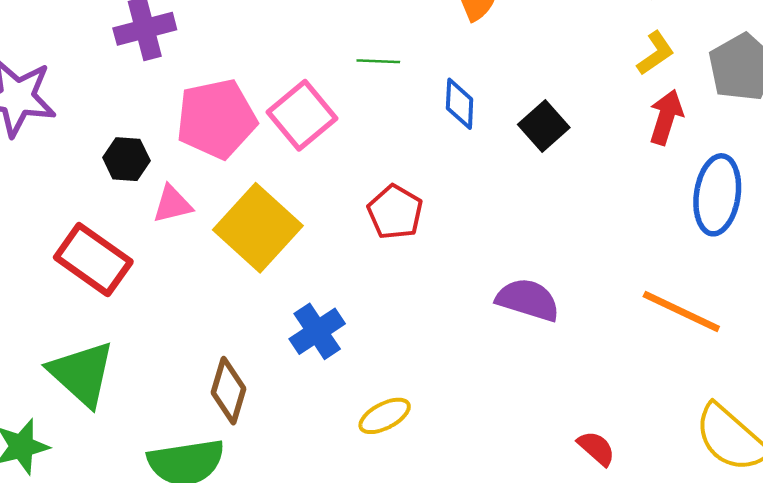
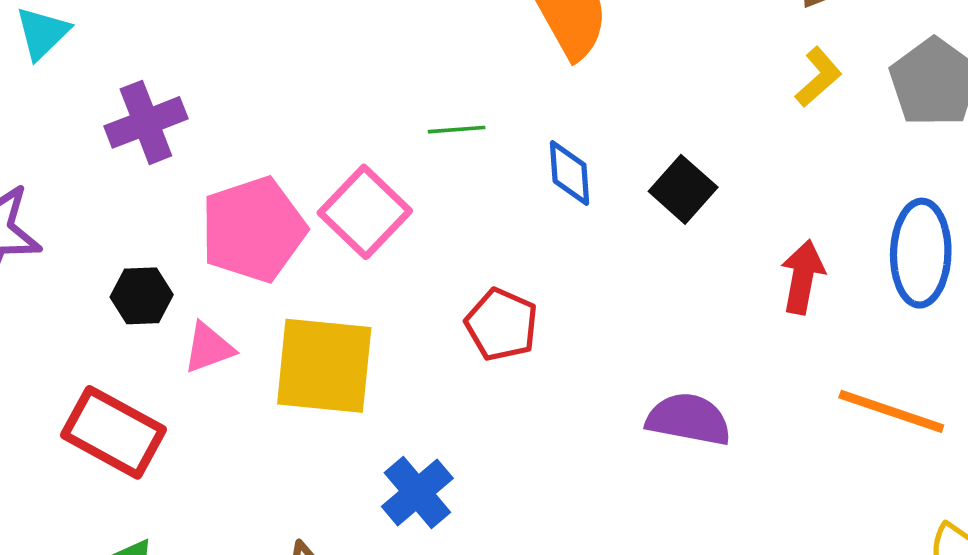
red arrow: (666, 117) -> (803, 277), moved
yellow square: (258, 228) -> (324, 366), turned -30

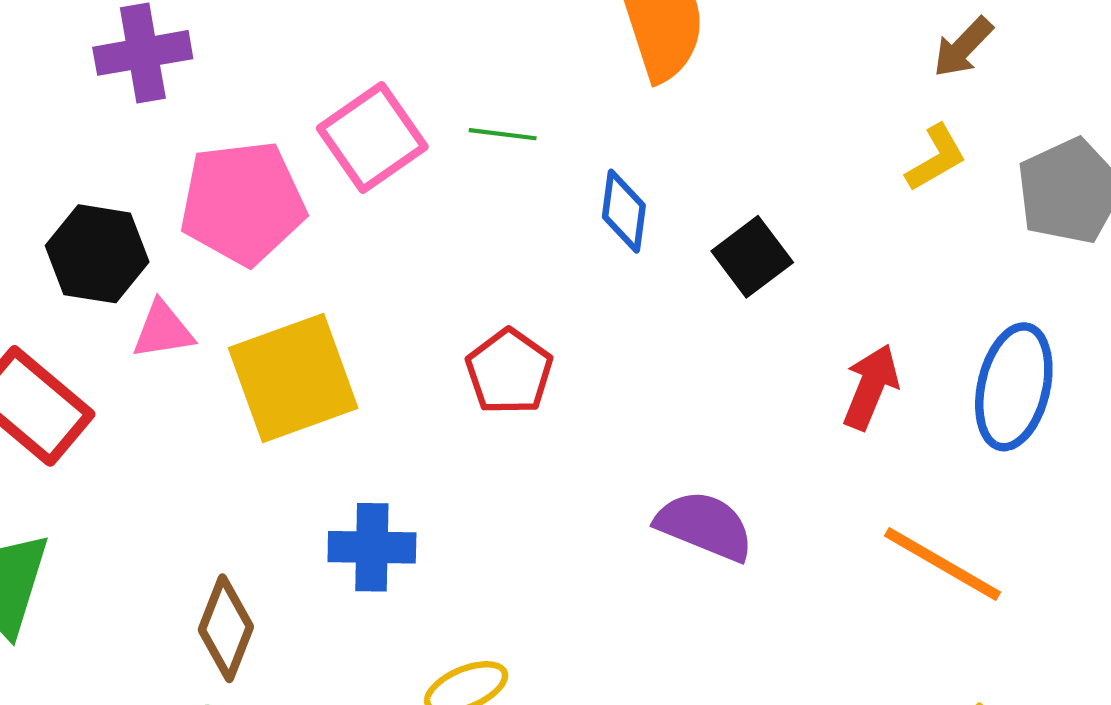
pink square: (365, 212) -> (372, 137), moved
black hexagon: (142, 296) -> (97, 254), size x1.4
yellow square: (324, 366) -> (293, 378), turned -37
blue cross: (417, 492) -> (372, 547), turned 30

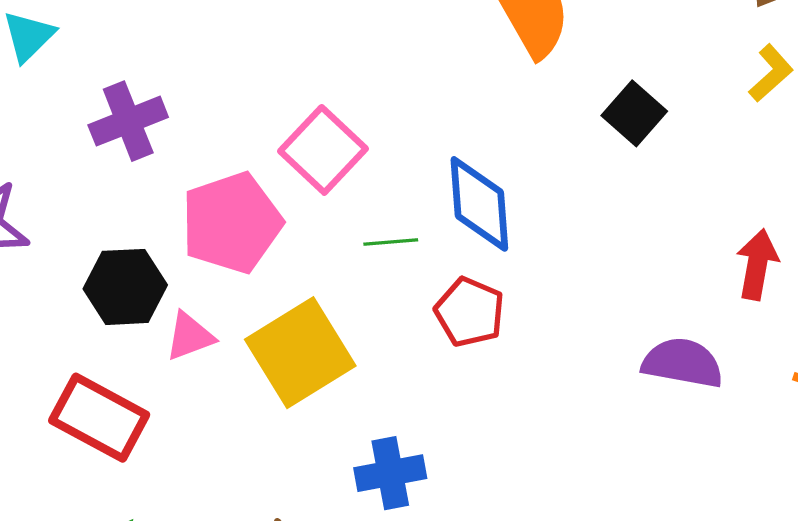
green line: (503, 134) -> (391, 242), moved
blue diamond: (624, 211) -> (479, 204), moved, size x1.5
black square: (752, 257) -> (634, 113), moved
purple semicircle: (705, 526) -> (683, 363), moved

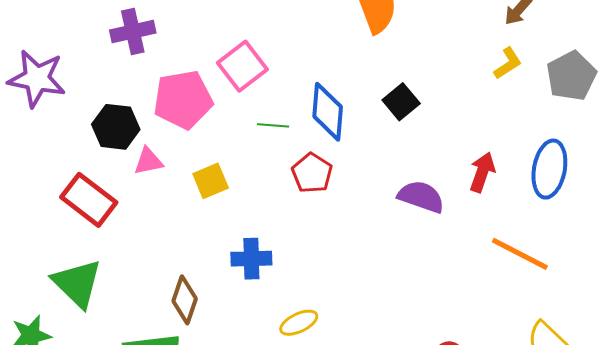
black square: (634, 113) -> (401, 102), moved
yellow square: (300, 353) -> (211, 181), size x0.6
purple semicircle: (683, 363) -> (421, 197), moved

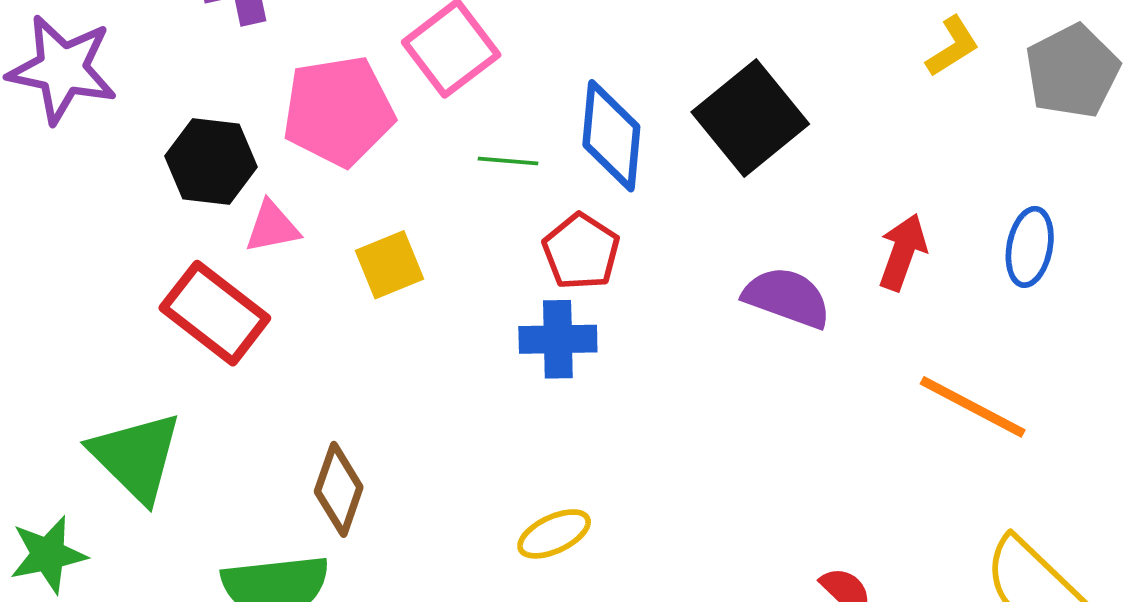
black square: (401, 102) -> (750, 118), size x1.6
blue ellipse: (549, 169) -> (1030, 247), size x0.7
red rectangle: (89, 200) -> (215, 313), moved
blue cross: (251, 259) -> (558, 339), moved

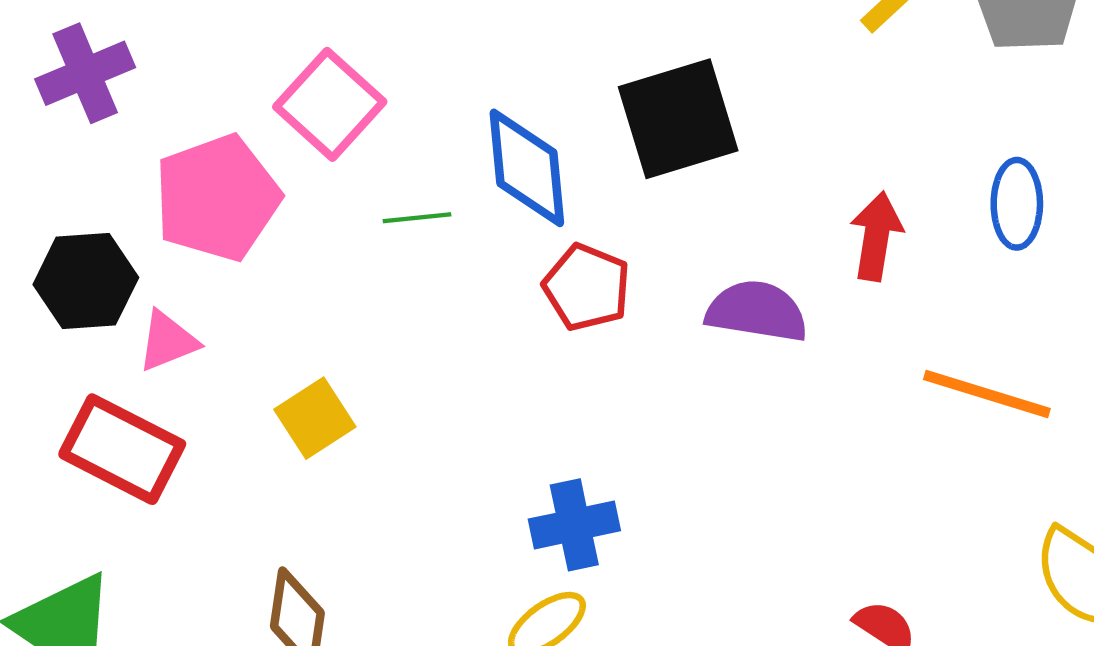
black square: (750, 118) -> (678, 119), turned 33
red pentagon: (581, 252) -> (587, 287), moved
yellow square: (389, 265) -> (315, 418), moved
blue cross: (558, 339) -> (574, 525), moved

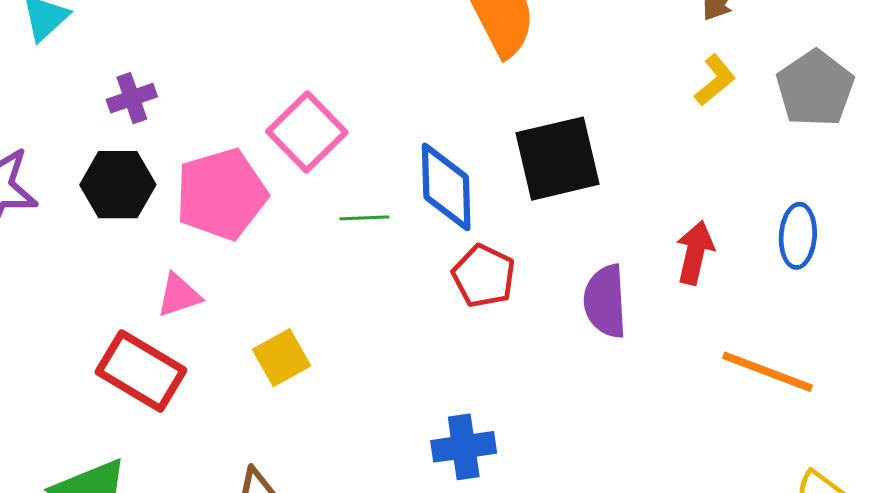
purple cross: (85, 73) -> (132, 98), size x0.7
black hexagon: (86, 281) -> (118, 185), moved
purple semicircle: (757, 311) -> (605, 301), turned -106

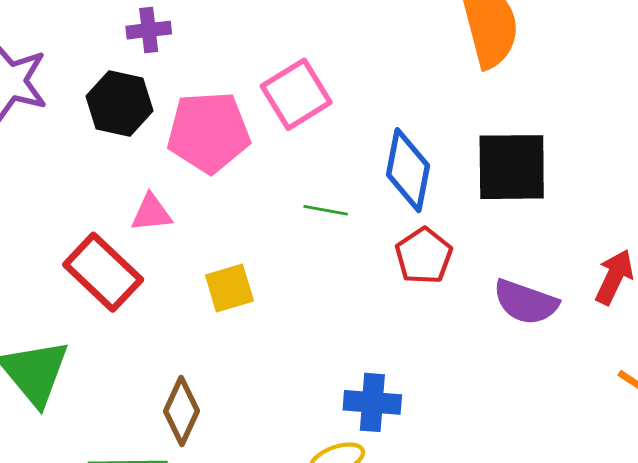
green line: (364, 218) -> (326, 210), moved
purple semicircle: (605, 301) -> (526, 302), turned -80

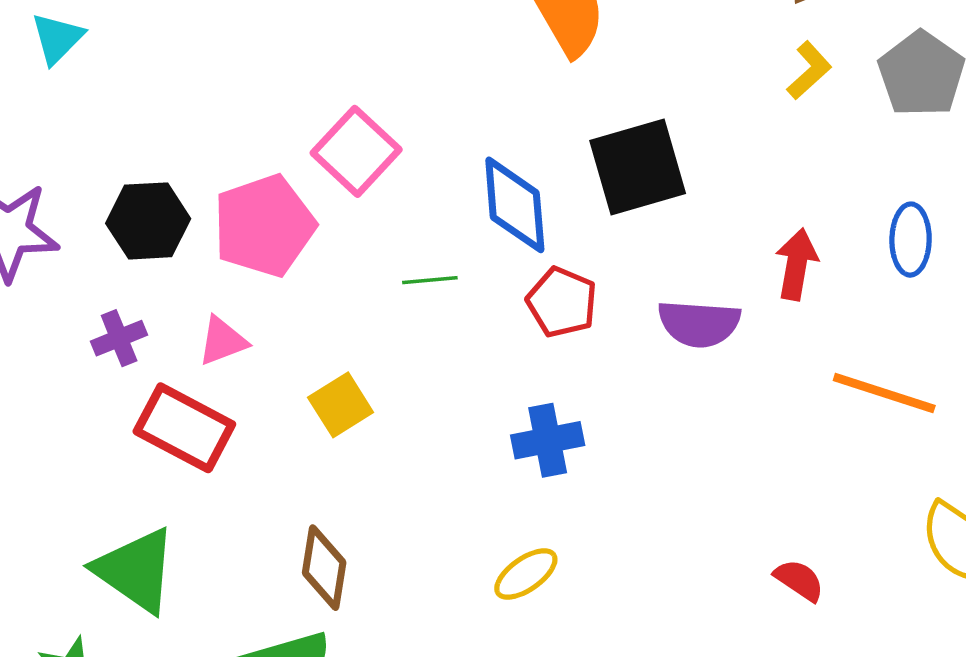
purple cross: (149, 30) -> (119, 338), moved
blue cross: (372, 402) -> (548, 440), moved

